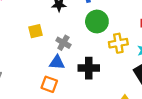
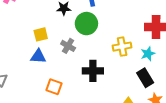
green circle: (97, 21) -> (86, 24), moved
blue triangle: (57, 63) -> (38, 56), moved

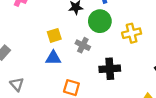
yellow cross: (122, 47) -> (132, 33), moved

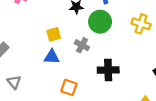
yellow cross: (132, 33) -> (141, 24), moved, turned 30

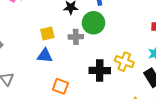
yellow cross: (141, 24) -> (124, 62), moved
gray cross: (82, 45) -> (76, 37), moved, turned -32

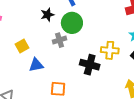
yellow square: (47, 33) -> (22, 46), moved
black cross: (100, 71) -> (90, 65), turned 30

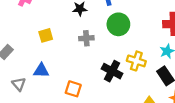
green circle: (72, 23) -> (118, 24), moved
blue triangle: (36, 65) -> (41, 71), moved

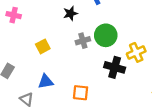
green circle: (118, 24) -> (106, 35), moved
yellow cross: (136, 61) -> (136, 52), turned -30

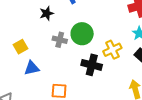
gray cross: (83, 41) -> (60, 40), turned 32
blue triangle: (46, 81) -> (32, 68), moved

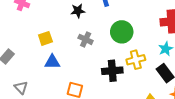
green circle: (82, 34) -> (122, 32), moved
black cross: (92, 65) -> (112, 71), turned -30

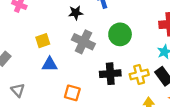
gray cross: (86, 39) -> (83, 42), size x1.5
yellow cross: (136, 60) -> (139, 75), moved

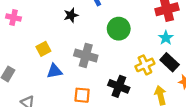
gray cross: (83, 42) -> (86, 55), moved
black cross: (110, 74) -> (119, 86), moved, turned 36

